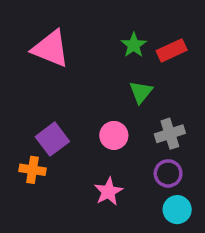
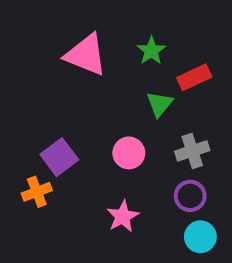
pink triangle: (51, 49) -> (86, 55), moved
red rectangle: (172, 50) -> (194, 77), moved
orange cross: (32, 170) -> (37, 192), turned -30

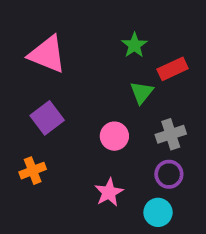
pink triangle: (86, 55) -> (47, 54), moved
purple square: (59, 157) -> (47, 118), moved
cyan circle: (200, 237) -> (158, 212), moved

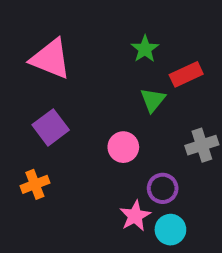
gray cross: (171, 134) -> (202, 145), moved
purple circle: (169, 174) -> (163, 188), moved
pink star: (109, 192) -> (135, 216), moved

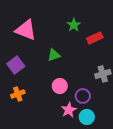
green triangle: (153, 100) -> (54, 55), moved, turned 32
purple square: (51, 127) -> (16, 65), moved
pink circle: (123, 147) -> (60, 86), moved

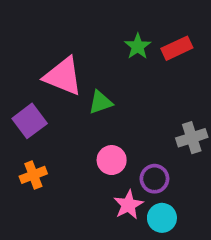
pink triangle: (26, 30) -> (63, 76), moved
red rectangle: (95, 38) -> (177, 48), moved

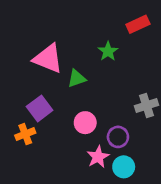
green star: (138, 46) -> (108, 51), moved
red rectangle: (177, 48) -> (138, 24), moved
purple square: (30, 121) -> (40, 108), moved

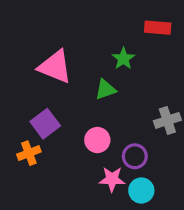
red rectangle: (138, 24) -> (158, 28), turned 30
green triangle: (77, 78) -> (105, 90), moved
pink star: (98, 157) -> (112, 179), turned 30

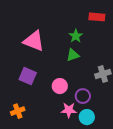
green triangle: (105, 90) -> (73, 55), moved
purple square: (45, 124) -> (28, 76), turned -30
orange cross: (29, 153) -> (18, 111), moved

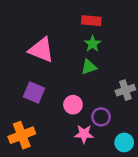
red rectangle: (97, 17) -> (91, 21), moved
orange cross: (18, 111) -> (22, 135), size x1.5
cyan circle: (87, 117) -> (124, 142), moved

